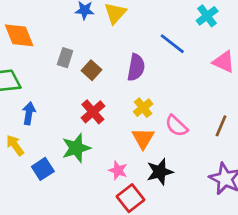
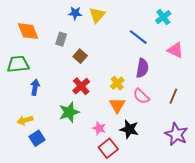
gray rectangle: (65, 58) -> (61, 39), moved
purple semicircle: (136, 67) -> (142, 68), moved
yellow arrow: (15, 145) -> (25, 120), moved, turned -70
blue square: (43, 169) -> (37, 138), moved
black star: (160, 172) -> (129, 129), turned 30

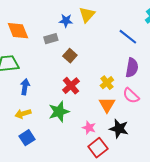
blue star: (75, 13) -> (66, 21), moved
gray rectangle: (61, 39) -> (51, 39), turned 56
yellow arrow: (25, 120) -> (23, 114), moved

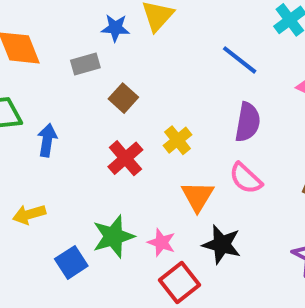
yellow cross: (107, 83) -> (178, 140), moved
blue arrow: (25, 87) -> (47, 140), moved
green star: (59, 112) -> (113, 236), moved
blue square: (27, 138) -> (71, 262), moved

